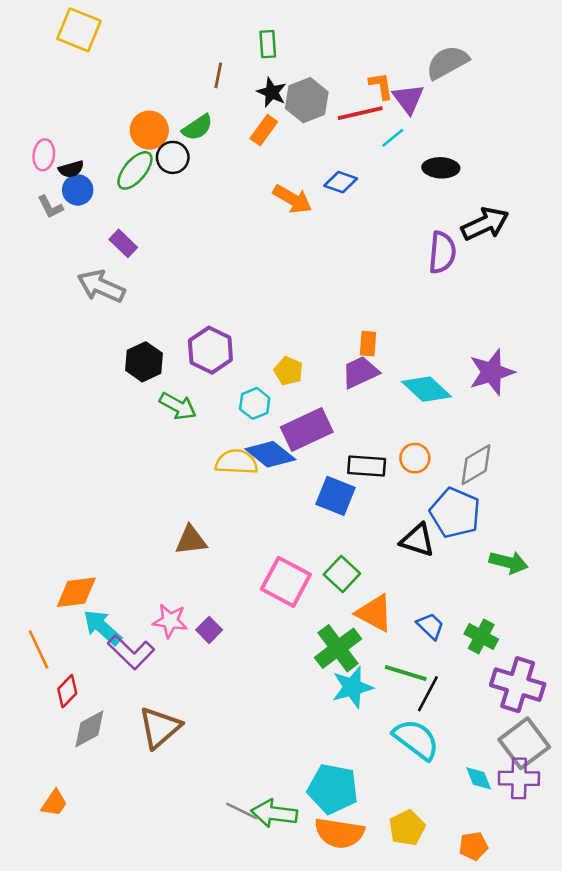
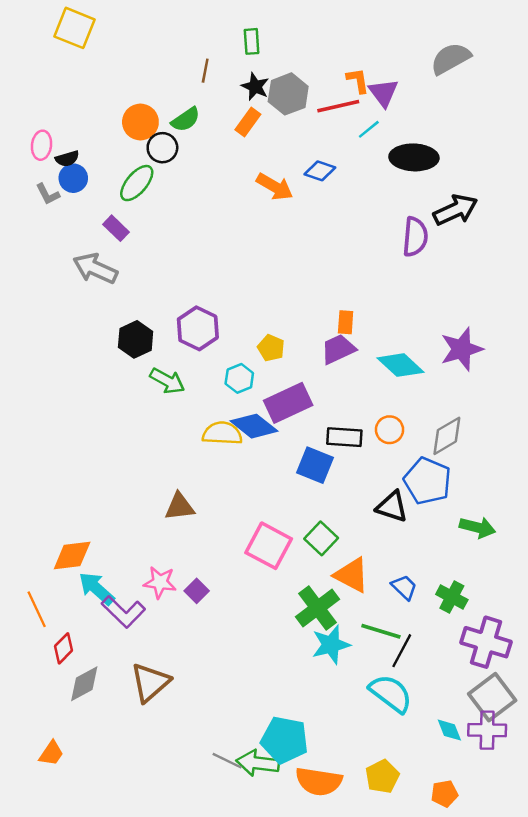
gray semicircle: (447, 62) -> (451, 59), moved
black ellipse: (441, 168) -> (414, 157), size x1.4
green ellipse: (135, 170) -> (137, 183), moved
cyan pentagon: (333, 789) -> (285, 740), moved

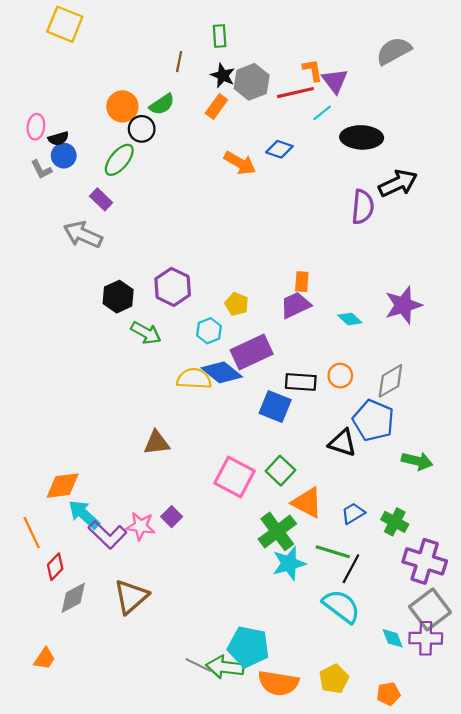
cyan diamond: (401, 365) -> (350, 319), size x0.6
pink star: (160, 582) -> (141, 526), moved
blue trapezoid: (404, 587) -> (353, 513), turned -75

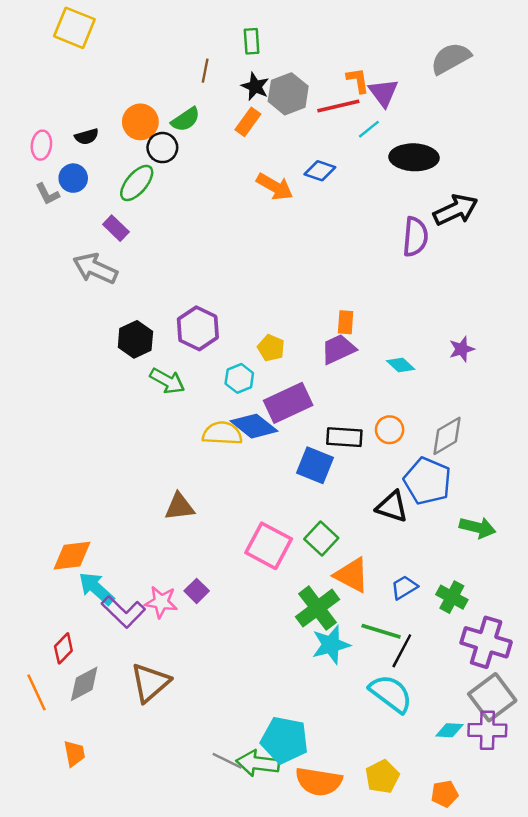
black semicircle: (58, 138) -> (87, 137), moved
purple star: (403, 305) -> (462, 349), size x0.6
orange line: (32, 533) -> (37, 692), moved
cyan diamond: (393, 638) -> (449, 730), turned -65
orange trapezoid: (44, 659) -> (74, 753), moved, turned -45

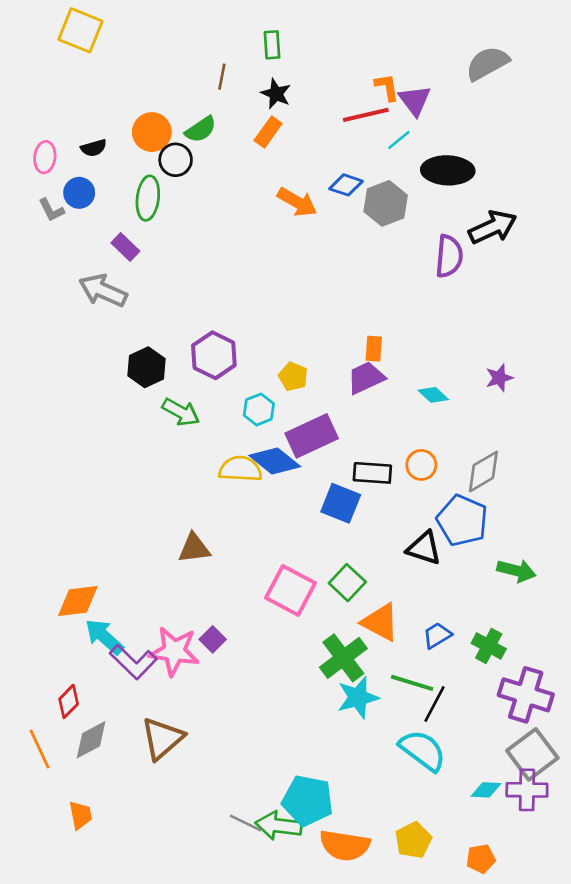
gray hexagon: (288, 94) -> (386, 203), moved
green ellipse: (137, 183) -> (148, 198), turned -33
pink star: (161, 602) -> (174, 651), size x1.4

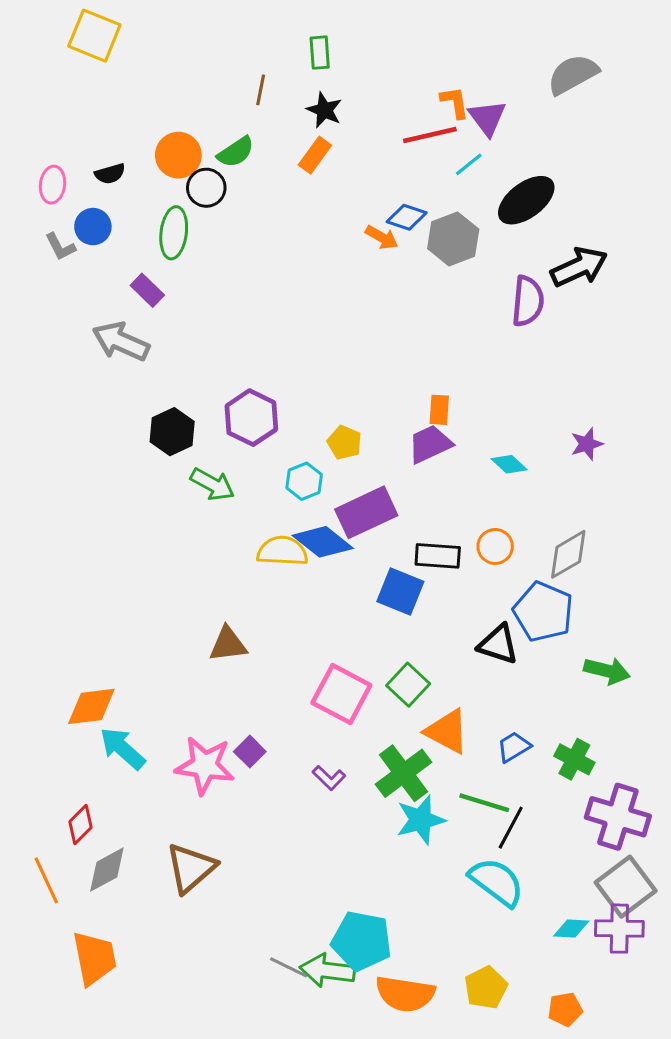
black ellipse: (448, 170) -> (526, 200), turned -39
orange arrow: (297, 202) -> (382, 237), moved, size x0.7
purple L-shape: (133, 662) -> (329, 778), moved, size x0.6
orange trapezoid: (80, 815) -> (94, 958), size x1.6

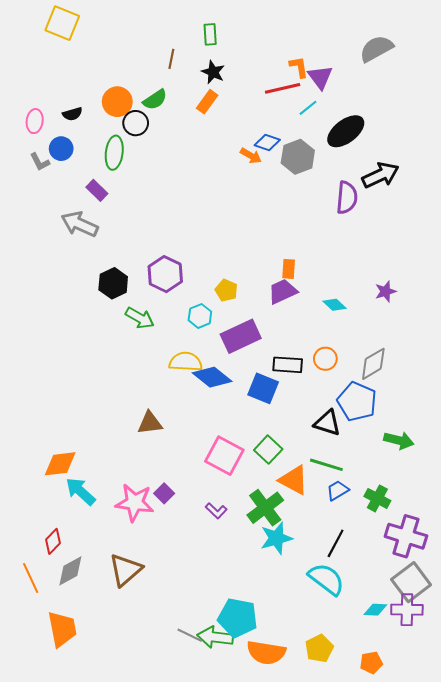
blue diamond: (323, 542) -> (212, 377), moved
green line: (484, 803) -> (326, 465), moved

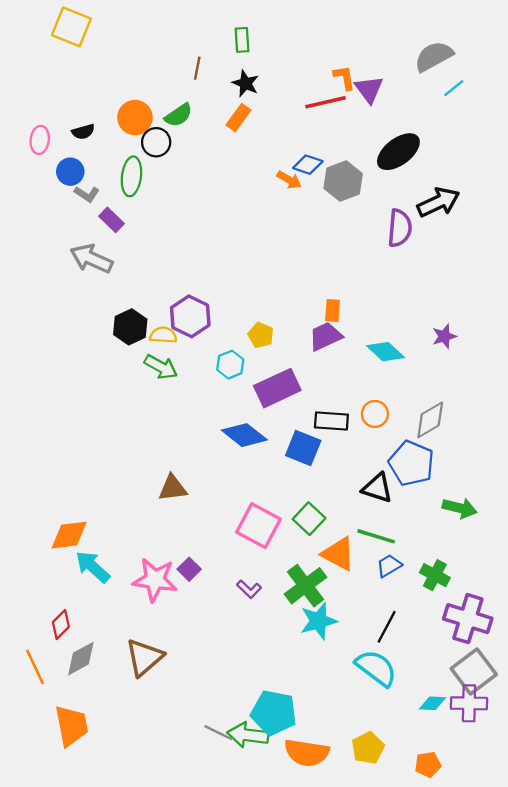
cyan line: (308, 108) -> (454, 88), moved
gray L-shape: (40, 162) -> (87, 194), moved, turned -30
cyan diamond: (335, 305) -> (385, 352), size x1.4
yellow semicircle: (186, 362) -> (163, 335), moved, size x0.7

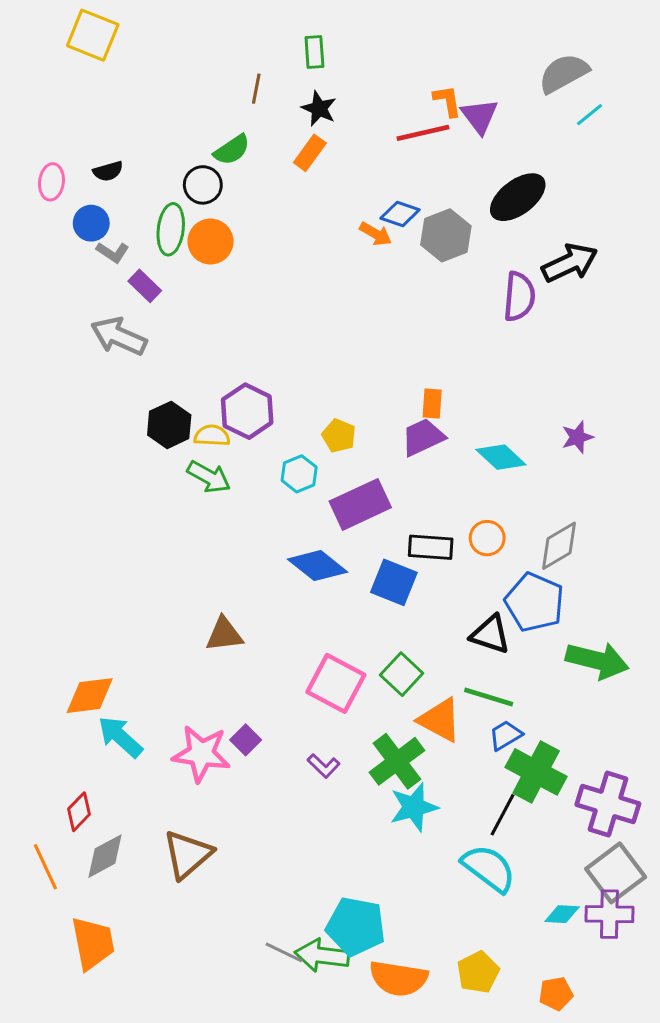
orange circle: (135, 118) -> (210, 242), moved
green arrow: (460, 508) -> (597, 660), size x1.4
green cross: (435, 575) -> (536, 772), moved, size x1.5

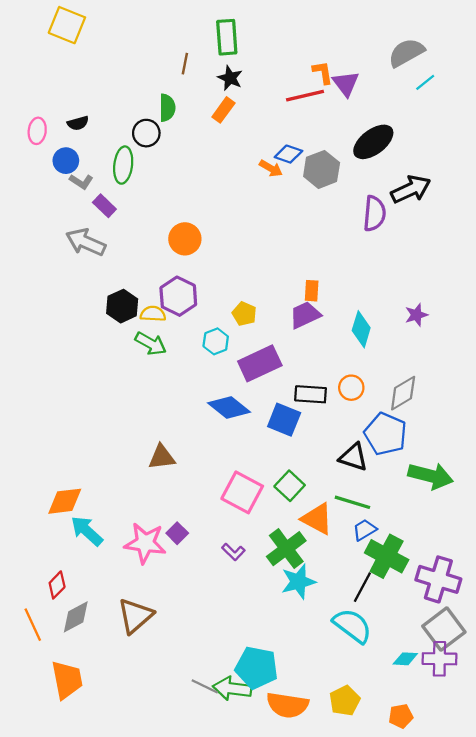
green rectangle: (314, 52) -> (227, 37), size x1.5
green semicircle: (232, 150) -> (167, 108), turned -56
orange circle: (210, 242) -> (185, 239), moved
cyan diamond: (501, 457) -> (361, 329), turned 64

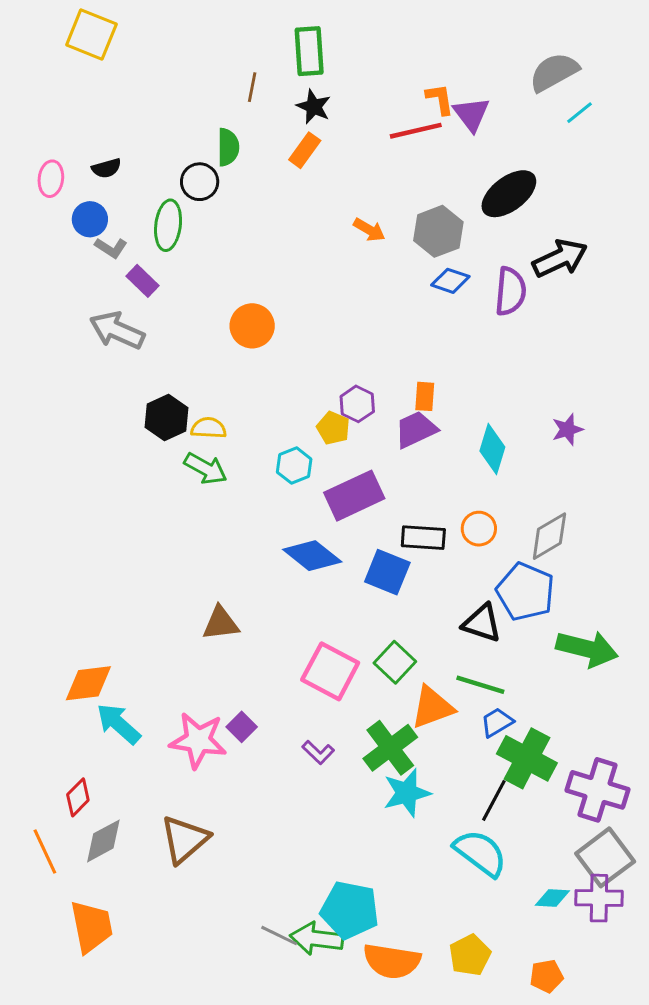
blue diamond: (288, 154) -> (450, 281), moved
purple hexagon: (178, 296) -> (357, 404), moved, size x0.7
orange triangle: (317, 519) -> (432, 707), turned -48

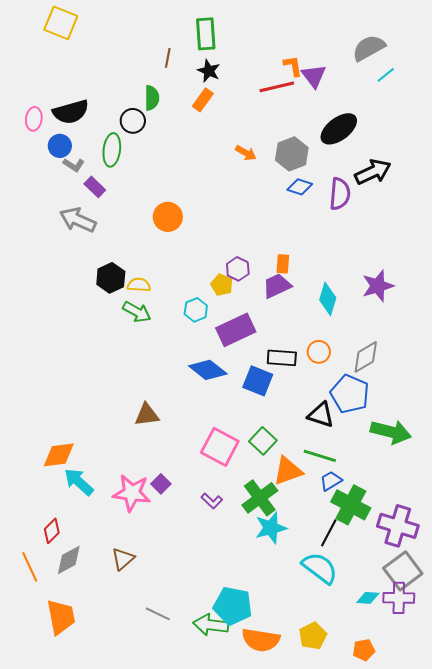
black semicircle: (106, 168) -> (71, 112), size x1.8
purple star: (567, 429) -> (378, 286), size x1.5
brown triangle: (185, 839) -> (123, 559), size x0.7
gray line: (279, 936) -> (158, 614), moved

